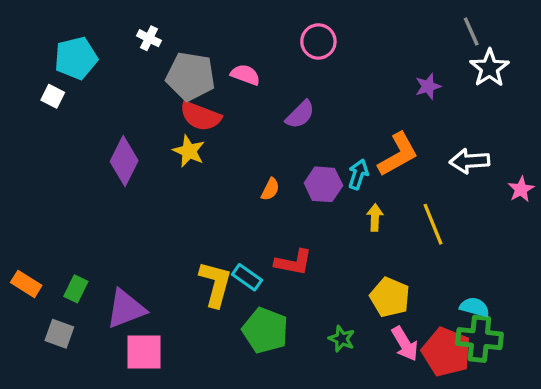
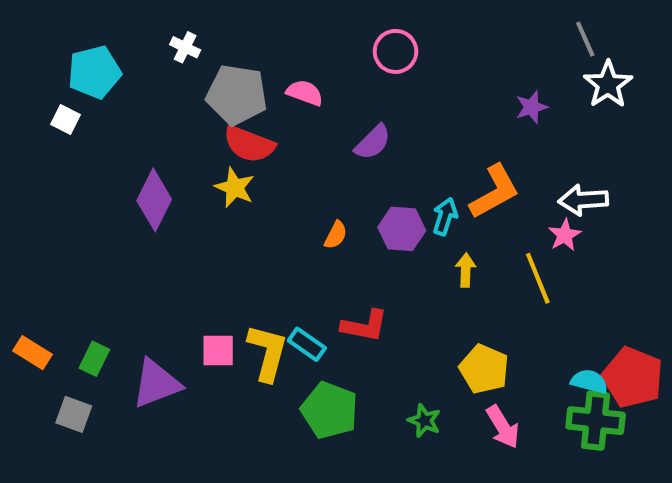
pink star: (521, 189) -> (565, 235), moved
pink square: (144, 352) -> (218, 351), moved, size x0.7
red pentagon: (446, 352) -> (633, 377), moved

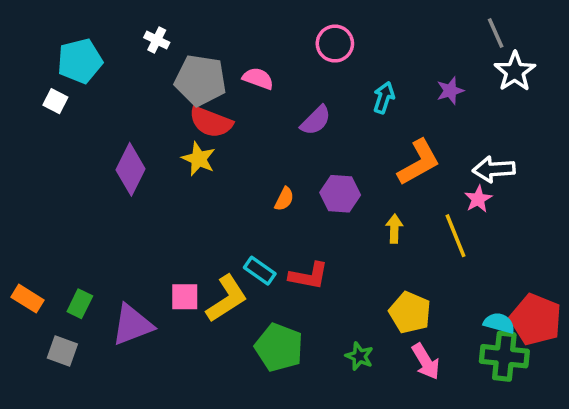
cyan arrow: (445, 216) -> (384, 98), moved
cyan rectangle: (307, 344) -> (260, 271), moved
yellow L-shape: (268, 353) -> (227, 299), turned 42

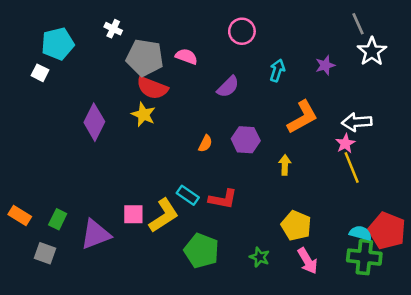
yellow line: (455, 236) -> (352, 167), moved

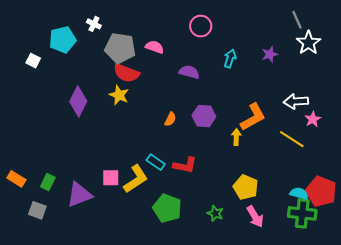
cyan pentagon: (58, 44) -> (63, 40), moved
purple semicircle: (228, 87) -> (189, 72), turned -120
orange L-shape: (302, 117) -> (253, 117), moved
pink star: (345, 144) -> (313, 119), moved
yellow line: (352, 167) -> (292, 139), turned -35

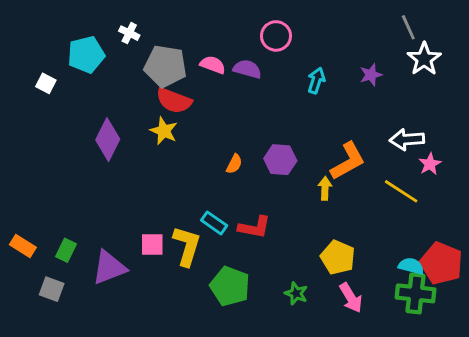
purple semicircle: (189, 72) -> (247, 69), moved
yellow L-shape: (136, 179) -> (187, 246), turned -40

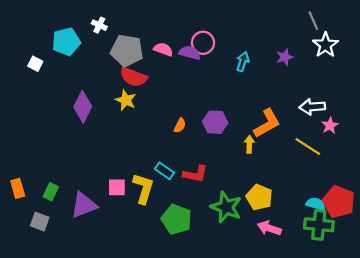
pink circle: (276, 36) -> (203, 43), moved
orange rectangle: (23, 246) -> (18, 188), turned 42
green star: (296, 293) -> (226, 207), moved, size x1.8
pink arrow: (351, 298) -> (269, 228), turned 140

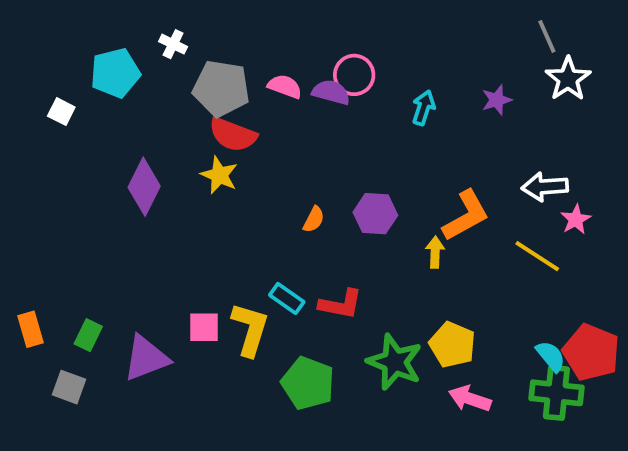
cyan semicircle: (316, 204) -> (551, 356), turned 36

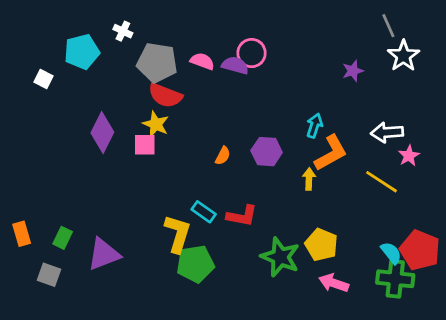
cyan arrow: (424, 108) -> (314, 126), moved
pink square: (204, 327) -> (145, 145), moved
green pentagon: (308, 383) -> (195, 264), moved, turned -30

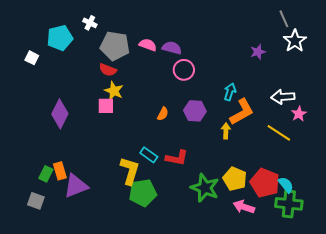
pink circle: (252, 53) -> (184, 70), moved
red semicircle: (165, 95) -> (108, 70), moved, size x0.7
purple diamond: (102, 132) -> (60, 114), moved
orange rectangle: (22, 234) -> (60, 171), moved
red pentagon: (420, 250) -> (265, 183), moved

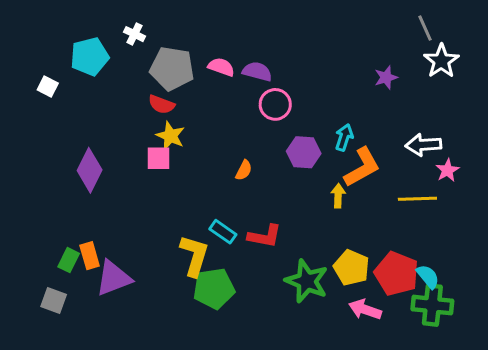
purple hexagon: (195, 111) -> (304, 152), moved
yellow line: (279, 133) -> (417, 199), turned -35

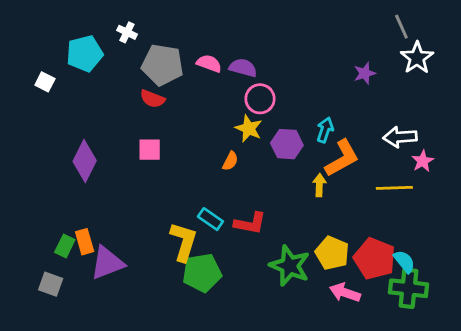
yellow star: (170, 136) -> (249, 129), moved

